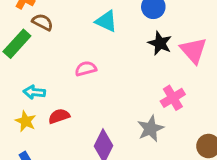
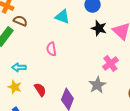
pink semicircle: (86, 69) -> (51, 49), turned -80
red semicircle: (59, 116) -> (40, 90), moved, turned 80

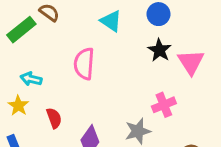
pink semicircle: (51, 49) -> (84, 64), size x1.5

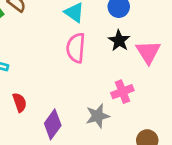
pink semicircle: (84, 64) -> (76, 48), moved

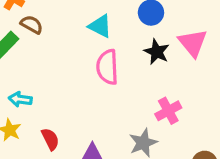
pink triangle: (148, 52) -> (193, 43), moved

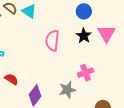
cyan triangle: (100, 26) -> (29, 11), moved
red semicircle: (50, 139) -> (11, 79), turned -40

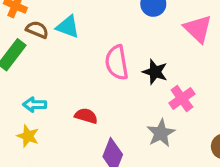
black star: (84, 36) -> (155, 72), moved
red semicircle: (11, 79) -> (86, 116), moved

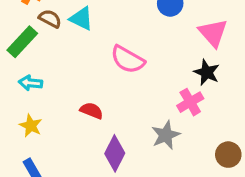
pink semicircle: (117, 63) -> (128, 60), turned -56
black star: (155, 72) -> (207, 72), moved
cyan arrow: (35, 105) -> (31, 83), moved

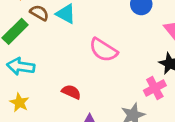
cyan arrow: (31, 83) -> (21, 66), size x1.4

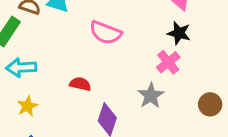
yellow star: (19, 103) -> (27, 106), turned 30

